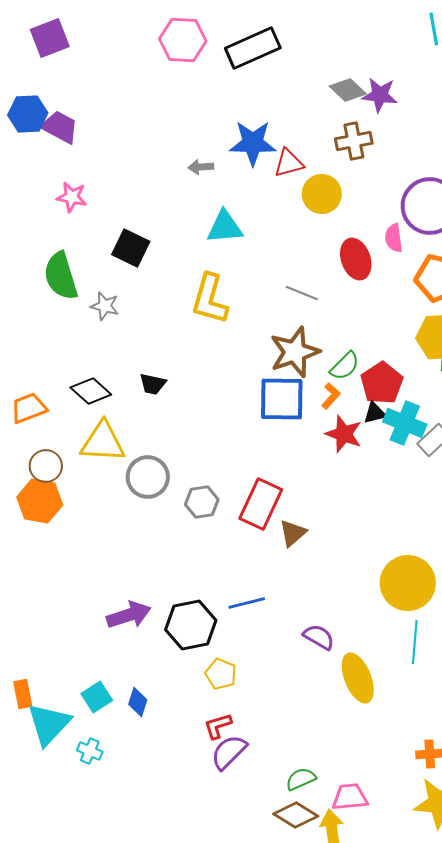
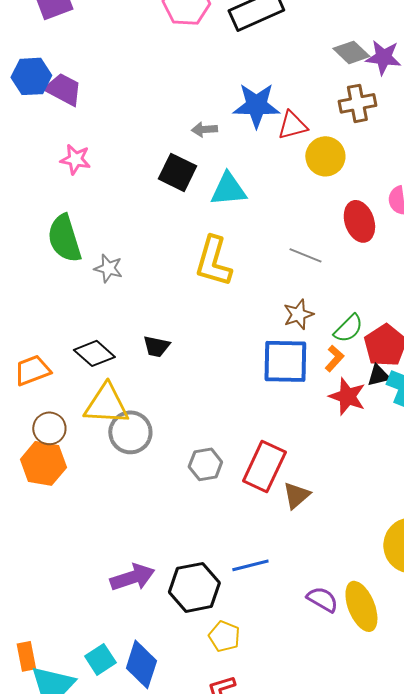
black square: (131, 248) -> (177, 172), moved
brown star: (295, 352) -> (298, 314), size x0.6
gray circle: (148, 477) -> (130, 432), moved
yellow ellipse: (358, 678) -> (361, 606), moved
blue diamond: (138, 702) -> (141, 664), size x1.6

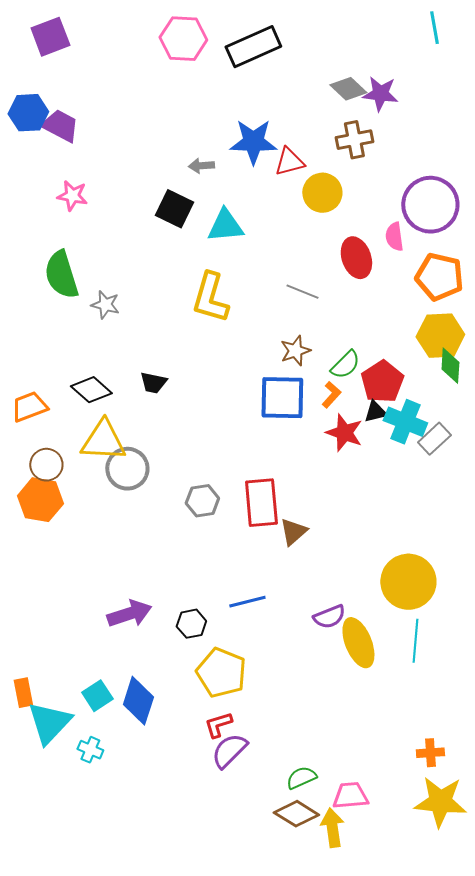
red rectangle: (264, 466) -> (261, 503), turned -30
black hexagon: (194, 587) -> (191, 624), size x0.6
purple semicircle: (322, 599) -> (329, 617), moved, turned 128
yellow pentagon: (224, 636) -> (221, 673), size x1.6

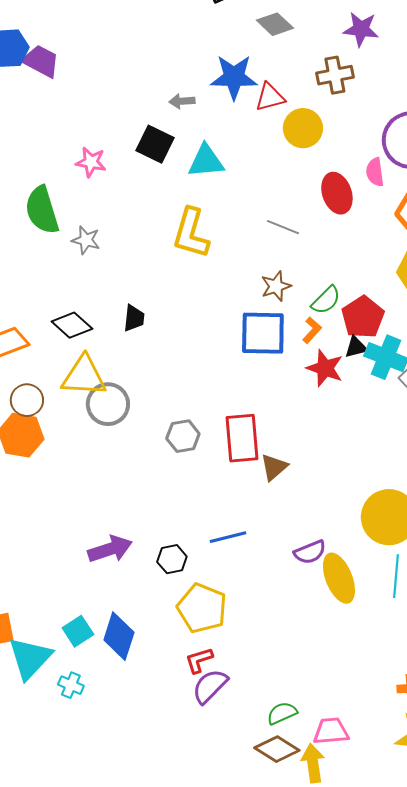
gray diamond: (348, 89) -> (275, 24), moved
pink star: (72, 196) -> (91, 162), moved
black trapezoid: (153, 383) -> (134, 318), turned -96

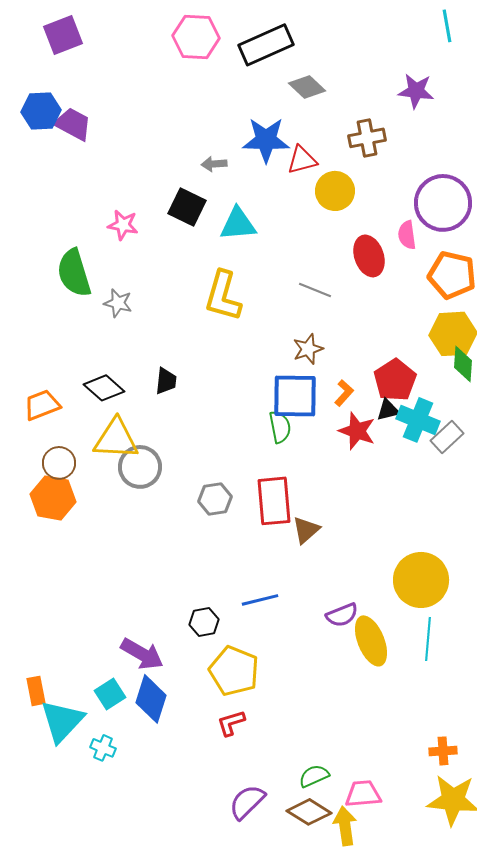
purple star: (361, 29) -> (416, 91), moved
green semicircle: (326, 300) -> (280, 427), moved, turned -56
purple arrow: (110, 549) -> (142, 654), moved, turned 48
purple semicircle: (210, 686) -> (247, 802), moved

